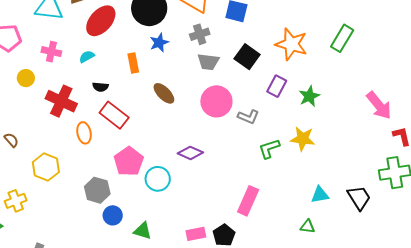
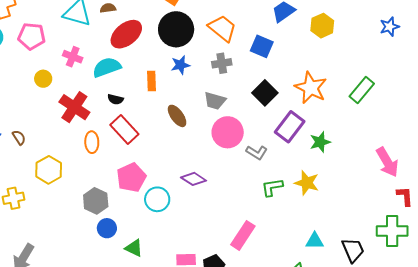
cyan semicircle: (87, 57) -> (107, 67), size x1.8
gray trapezoid: (208, 62) -> (215, 101), moved
purple rectangle: (277, 86) -> (290, 127), size x1.4

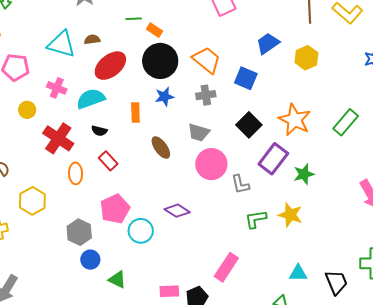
red rectangle: (124, 129) -> (108, 161), size x0.7
gray L-shape: (257, 152) -> (240, 184), turned 45

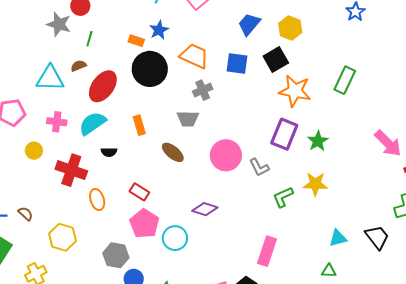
green line: (134, 19) -> (89, 39), moved, turned -56
blue star: (164, 97) -> (159, 30), moved
black square: (249, 125) -> (276, 60), moved, turned 30
gray trapezoid: (199, 133) -> (188, 119), moved
red rectangle: (108, 161) -> (139, 192), moved

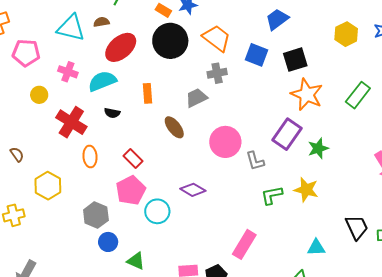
yellow hexagon: (290, 28) -> (346, 34), moved
gray trapezoid: (188, 119) -> (196, 98), turned 140
black trapezoid: (377, 237) -> (357, 227), moved

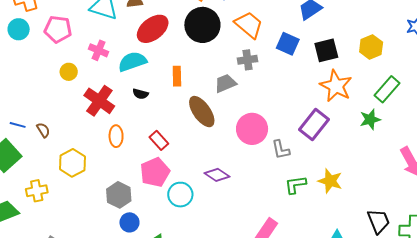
yellow hexagon: (346, 34) -> (371, 47), moved
brown ellipse: (174, 127) -> (202, 112), size x1.4
green star: (318, 148) -> (370, 119), moved

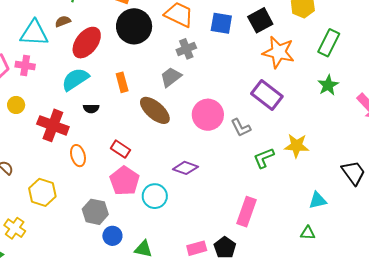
pink cross: (99, 50) -> (25, 66), moved
green star: (370, 119) -> (328, 85), moved
purple rectangle: (314, 125) -> (267, 95), turned -76
yellow cross: (37, 191) -> (15, 228), turned -30

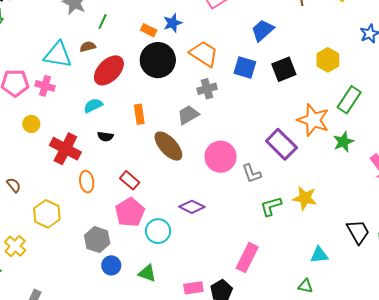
orange star: (278, 52) -> (313, 120), moved
cyan semicircle: (75, 79) -> (93, 106), size x0.7
green triangle: (143, 249) -> (147, 273), moved

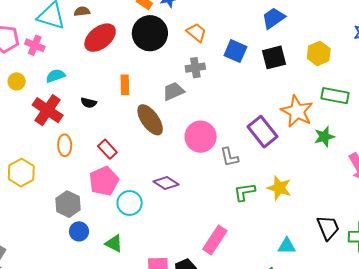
blue trapezoid: (263, 30) -> (273, 18), moved
orange trapezoid: (204, 54) -> (196, 32), size x0.7
green rectangle: (349, 100) -> (335, 96), turned 60
cyan semicircle: (93, 106) -> (55, 76), moved

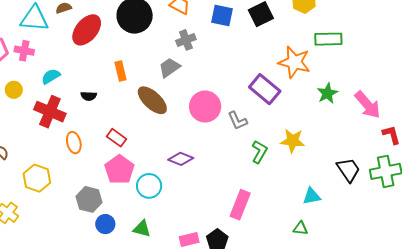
green star: (324, 137) -> (327, 93), moved
green L-shape: (245, 192) -> (259, 152), turned 140

